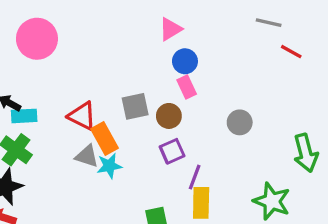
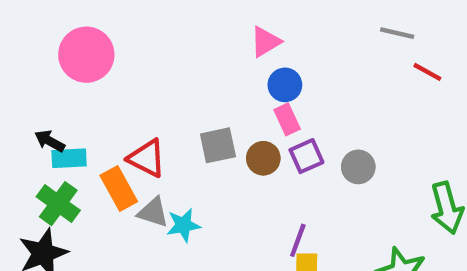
orange rectangle: (105, 138) -> (119, 188), moved
purple square: (172, 151) -> (306, 156), moved

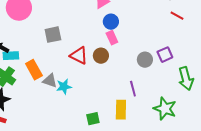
gray square: (218, 145) -> (53, 35), moved
purple square: (306, 156) -> (165, 55), moved
red triangle: (147, 158) -> (79, 56), moved
purple line: (298, 240) -> (133, 89), moved, turned -35

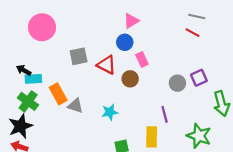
red line: (177, 16) -> (192, 33), moved
blue circle: (111, 22) -> (125, 42), moved
red triangle: (79, 56) -> (106, 65), moved
cyan star: (64, 87) -> (110, 112), moved

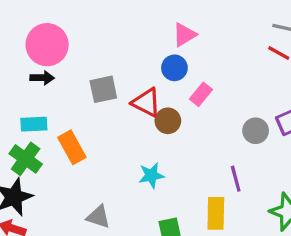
pink rectangle: (142, 59) -> (201, 94), turned 64
black arrow: (24, 70) -> (42, 78), moved, turned 152
brown circle: (130, 79) -> (168, 121), moved
gray triangle: (75, 106) -> (98, 217), moved

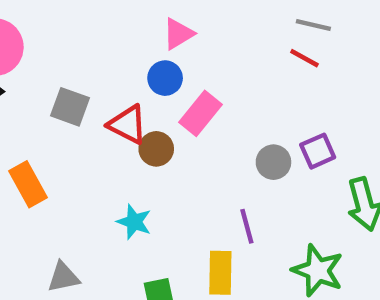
gray square: (103, 89) -> (70, 107), turned 32
pink rectangle: (201, 94) -> (200, 113), size x1.4
cyan star: (151, 175) -> (134, 222), turned 30
gray triangle: (98, 217) -> (63, 277), turned -30

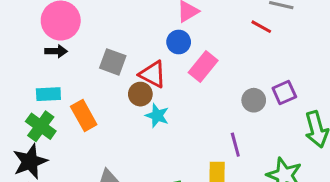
red line: (304, 58) -> (261, 27), moved
brown circle: (156, 149) -> (140, 94), moved
cyan star: (134, 222) -> (157, 116), moved

